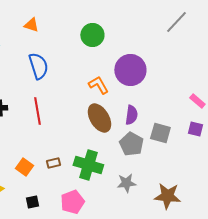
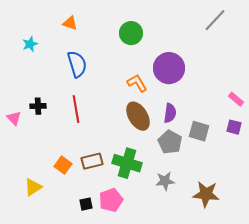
brown rectangle: (53, 163) -> (92, 161), size x1.5
black square: (32, 202) -> (86, 204), moved

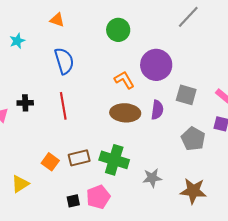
gray line: (215, 20) -> (188, 17), moved
brown ellipse: (138, 116) -> (125, 113), turned -56
gray square: (199, 131) -> (186, 95), moved
gray pentagon: (170, 142) -> (193, 139), moved

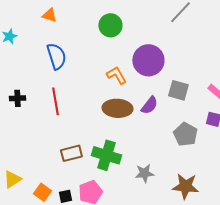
purple semicircle: (157, 110) -> (149, 105), turned 30
orange square: (50, 162) -> (42, 192), moved

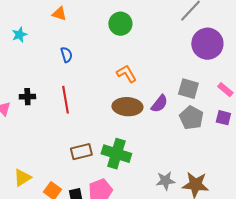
blue semicircle: (56, 56) -> (66, 55), size x0.6
purple circle: (148, 60) -> (207, 44), moved
gray pentagon: (185, 134) -> (191, 118), moved
gray star: (144, 173) -> (165, 181), moved

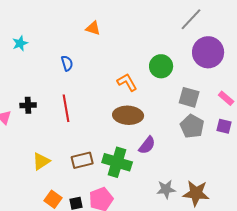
orange triangle: (59, 14) -> (93, 28), moved
green circle: (120, 24) -> (161, 66), moved
purple semicircle: (159, 104) -> (147, 145), moved
yellow triangle: (22, 178) -> (41, 161), moved

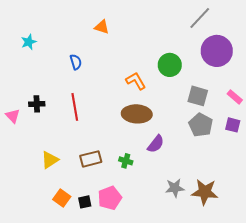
green cross: (117, 162) -> (126, 161), size x0.5

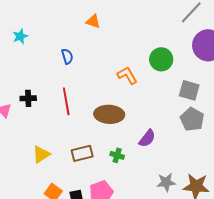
brown ellipse: (137, 114) -> (109, 114), moved

